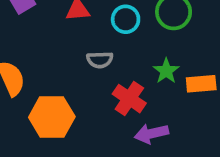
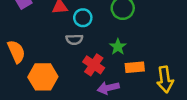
cyan circle: (126, 19) -> (83, 18), moved
orange rectangle: (201, 84) -> (135, 67), moved

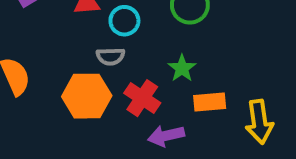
orange hexagon: (43, 77) -> (87, 96), moved

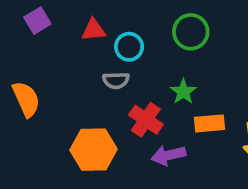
orange hexagon: (87, 96) -> (94, 150), moved

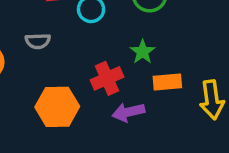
gray semicircle: (116, 80) -> (38, 41), moved
red cross: (146, 120) -> (107, 78), turned 32

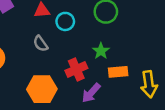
gray semicircle: (38, 41) -> (41, 44), moved, turned 56
purple arrow: (128, 112) -> (91, 93), turned -35

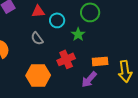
green star: (101, 51) -> (78, 34), moved
purple arrow: (91, 93) -> (89, 79), moved

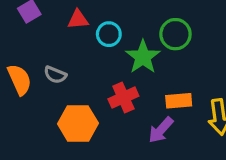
green circle: (90, 12) -> (175, 34), moved
green star: (78, 34) -> (143, 57), size x1.5
gray semicircle: (37, 38) -> (55, 75), moved, turned -32

